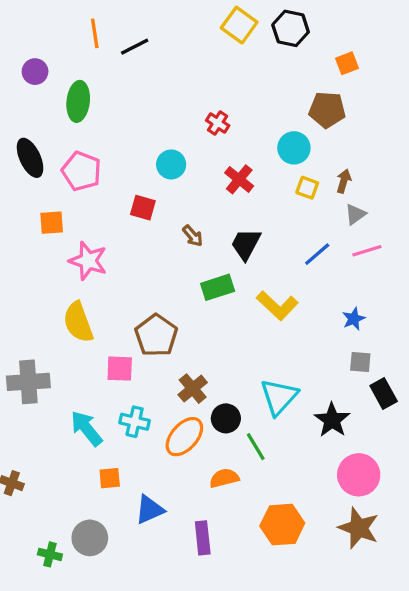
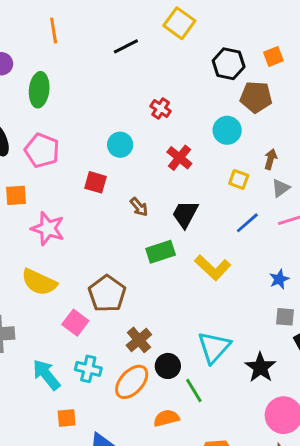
black hexagon: (291, 28) -> (229, 64), moved
black line: (135, 47) -> (126, 46), moved
yellow square: (307, 188) -> (239, 179), moved
yellow semicircle: (78, 322) -> (39, 282), turned -45
pink square: (120, 369) -> (75, 323), turned 35

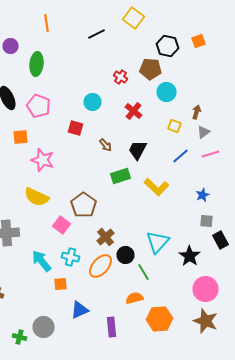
brown pentagon: (256, 97) -> (150, 69), moved
orange square: (67, 418) -> (60, 284), moved
orange semicircle: (166, 418) -> (134, 298), moved

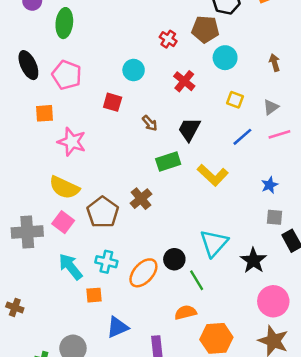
brown arrow: (196, 112) -> (275, 63), moved, turned -32
brown pentagon: (84, 205) -> (103, 212), moved
pink square: (62, 225) -> (63, 222), moved
brown cross: (106, 237) -> (141, 199), moved

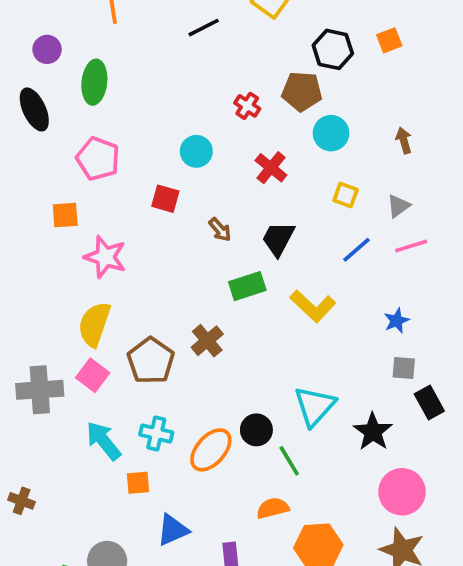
black ellipse: (28, 65) -> (34, 109), moved
yellow semicircle: (64, 188) -> (94, 324), turned 84

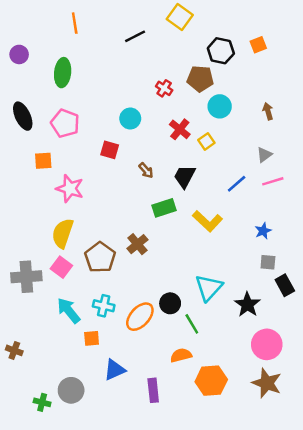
purple circle: (47, 49) -> (19, 54), moved
black ellipse: (34, 109) -> (23, 116), moved
yellow square: (346, 195) -> (206, 141), moved, turned 35

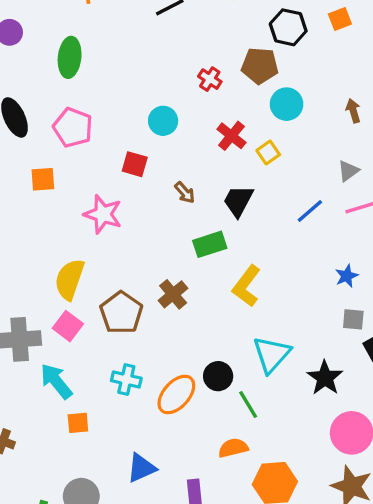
pink star: (70, 189) -> (103, 214), moved
yellow L-shape: (208, 221) -> (246, 286), moved, turned 84
cyan arrow: (69, 311) -> (56, 381), moved
orange square: (92, 338) -> (78, 423), moved

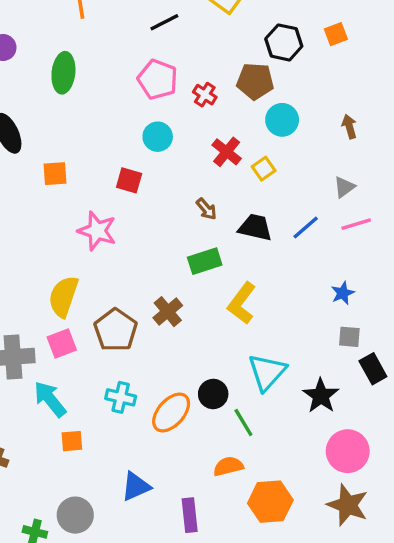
pink pentagon: (73, 127) -> (158, 79), moved
orange square: (43, 179) -> (55, 174), moved
brown arrow: (185, 193) -> (206, 209), moved
black trapezoid: (238, 201) -> (255, 227), moved, turned 75
pink square: (68, 326) -> (62, 344), turned 32

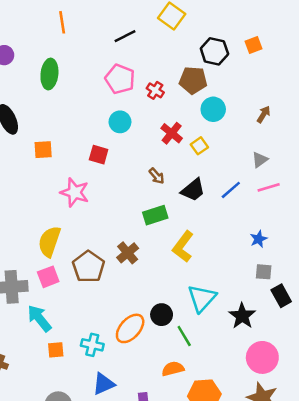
brown arrow: (349, 127) -> (264, 114), turned 48
black trapezoid: (255, 227) -> (193, 190), turned 128
cyan cross: (121, 397) -> (92, 345), moved

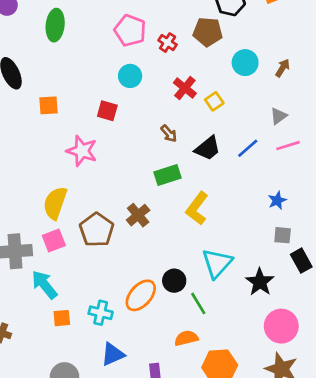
cyan circle: (213, 109) -> (245, 63), moved

